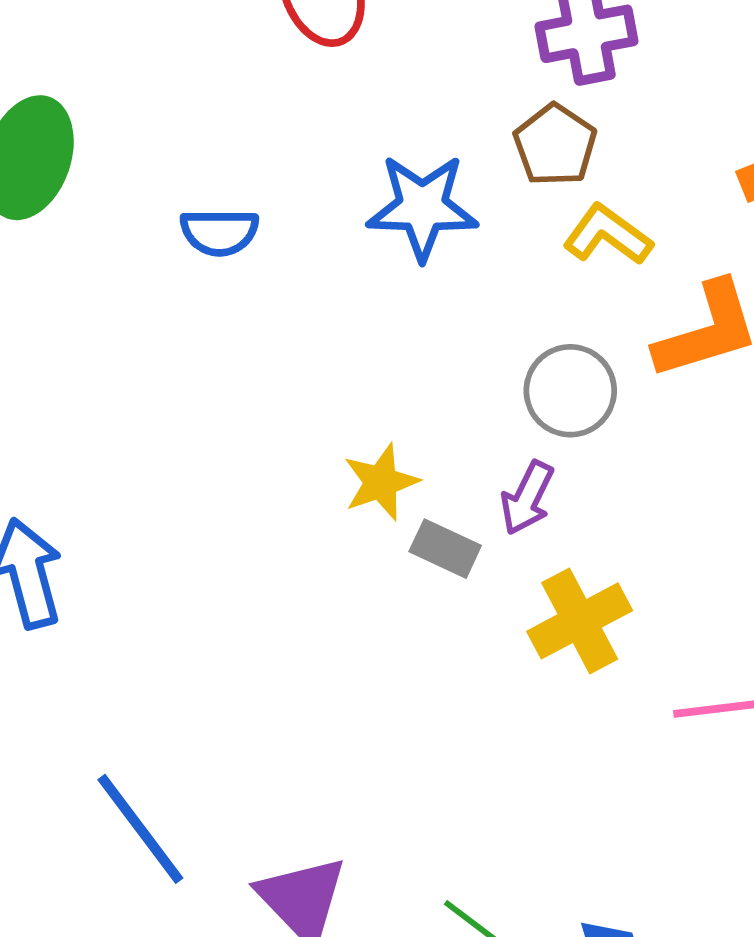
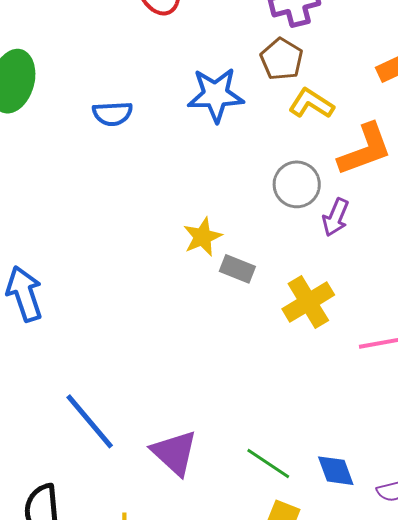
purple arrow: (527, 498) -> (336, 217), moved

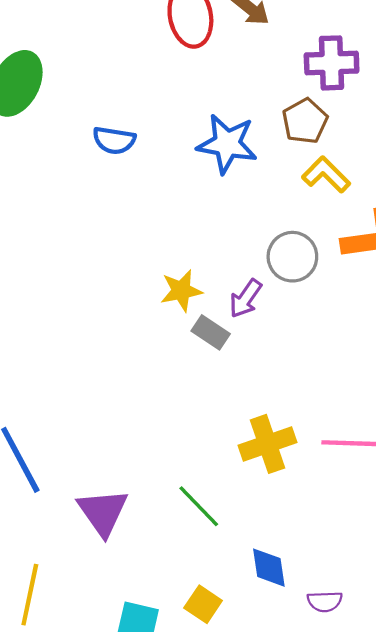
purple arrow: (336, 217) -> (245, 299), moved
yellow cross: (308, 302) -> (268, 444), moved
green line: (268, 463) -> (199, 506), moved

